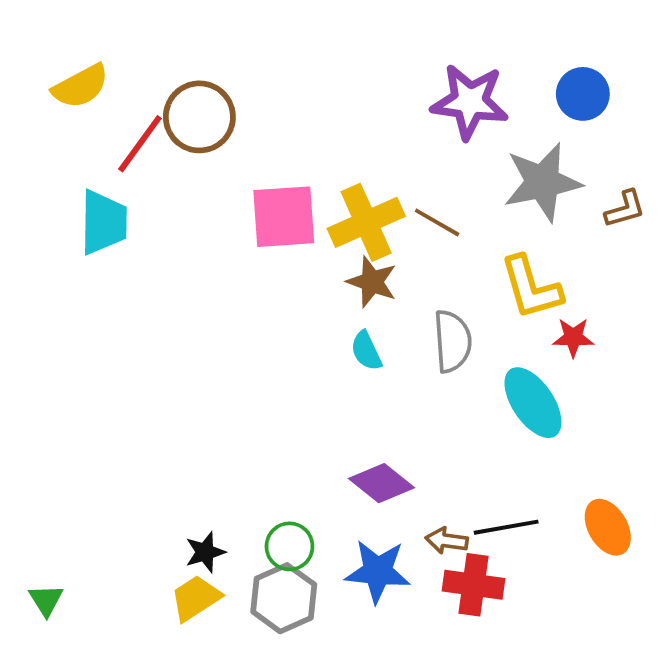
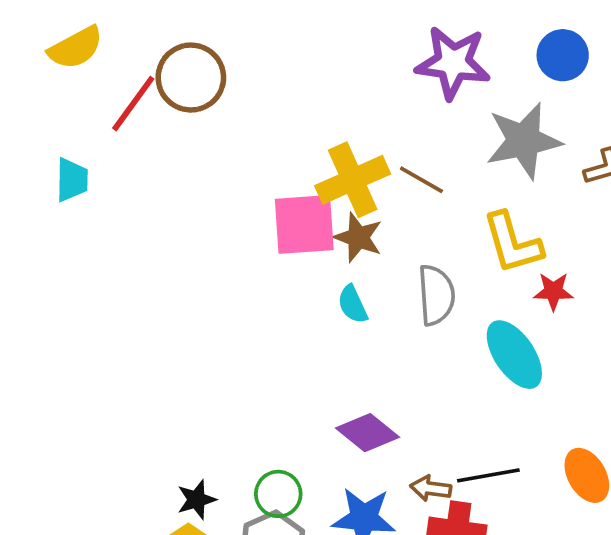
pink square: (284, 217) -> (304, 224), moved
cyan trapezoid: (104, 222) -> (72, 180), moved, size x0.7

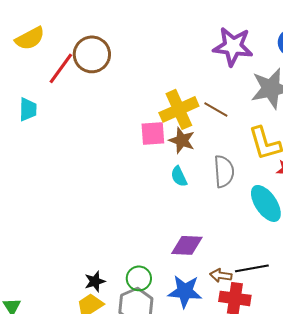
pink square: (304, 224) -> (153, 133), size x0.7
purple diamond: (367, 433) -> (187, 245), turned -36

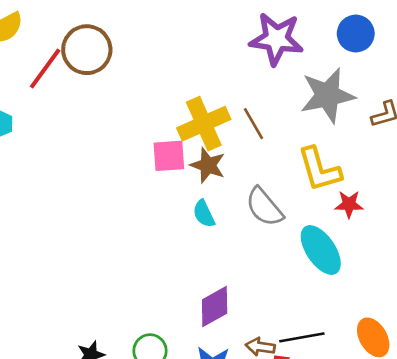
brown line: (216, 109) -> (254, 124), turned 30
gray semicircle: (224, 171) -> (264, 207), turned 144
purple diamond: (187, 245) -> (215, 306), turned -32

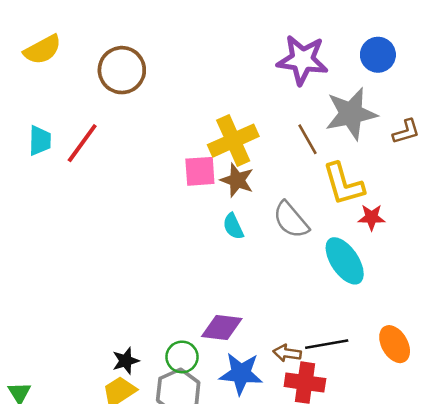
red line: (45, 68) -> (82, 143), moved
brown line: (254, 124) -> (308, 139), moved
purple diamond: (215, 306) -> (222, 327), moved, turned 36

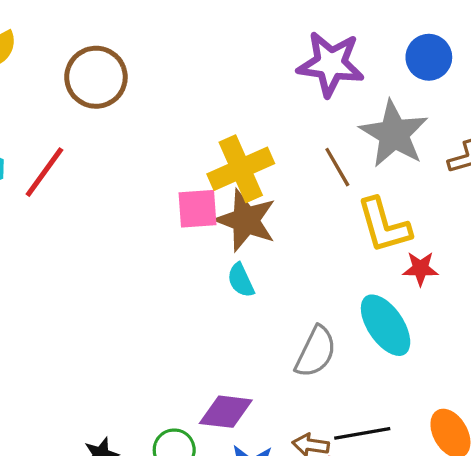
gray star: (351, 114) -> (394, 134), turned -30
brown star: (237, 180) -> (246, 220), size x1.4
gray semicircle: (291, 220) -> (316, 352), moved, turned -114

